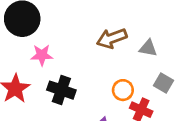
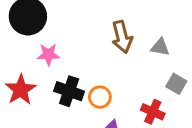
brown arrow: (112, 38) -> (122, 37), turned -84
orange circle: (123, 90) -> (100, 97), moved

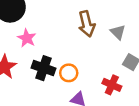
gray triangle: (160, 47) -> (118, 32), turned 35
pink star: (48, 54) -> (27, 38), turned 30

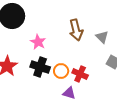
pink star: (27, 38) -> (38, 42), moved
red cross: (112, 85) -> (80, 74), moved

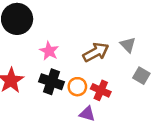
brown arrow: (76, 30) -> (96, 52), moved, turned -105

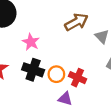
brown arrow: (96, 52) -> (76, 22), moved

